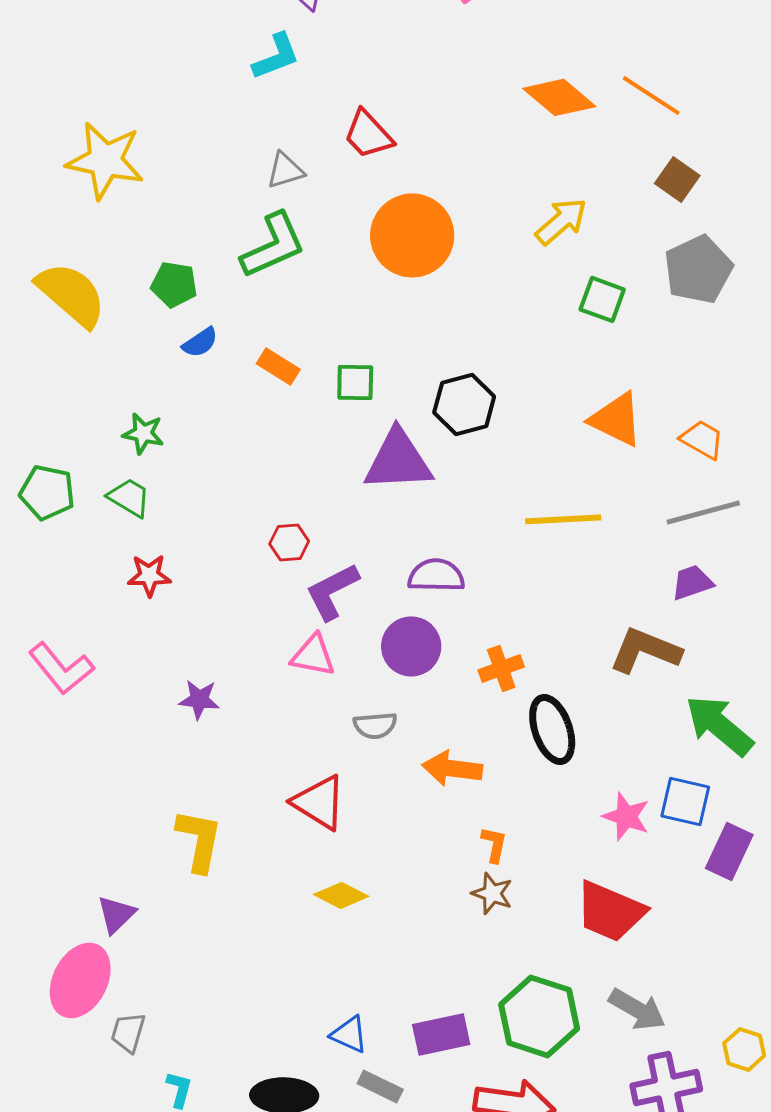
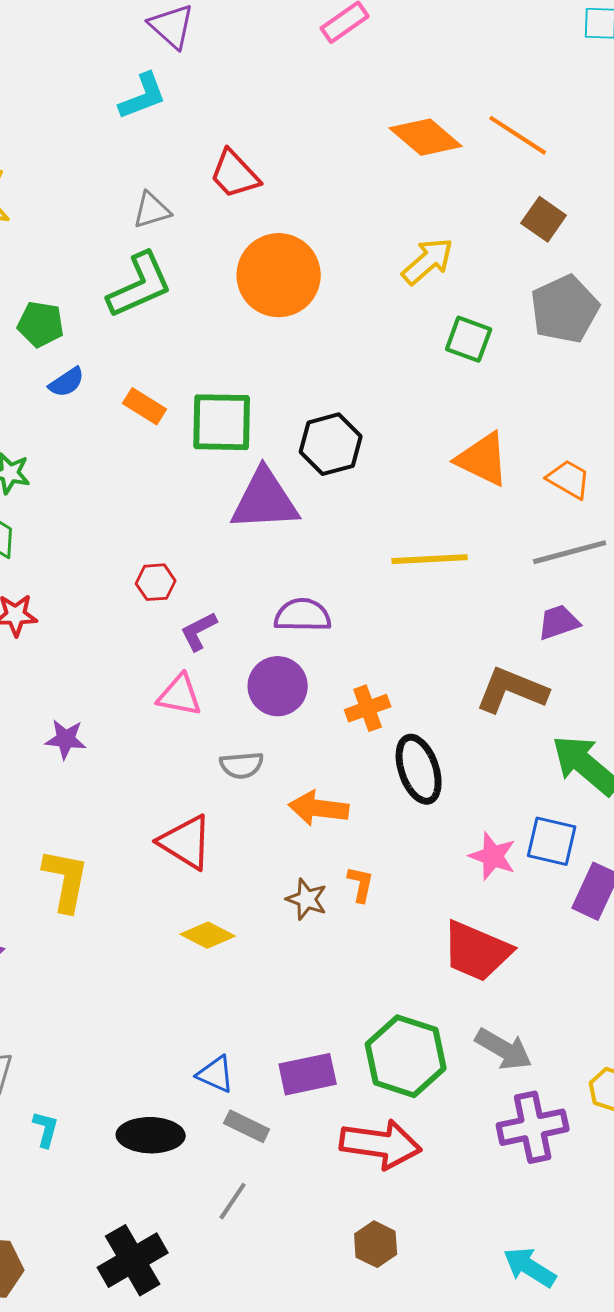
green square: (355, 382) -> (222, 422), size x1.6
purple L-shape: (332, 591) -> (199, 631), size x0.7
brown star: (492, 893) -> (307, 899), moved

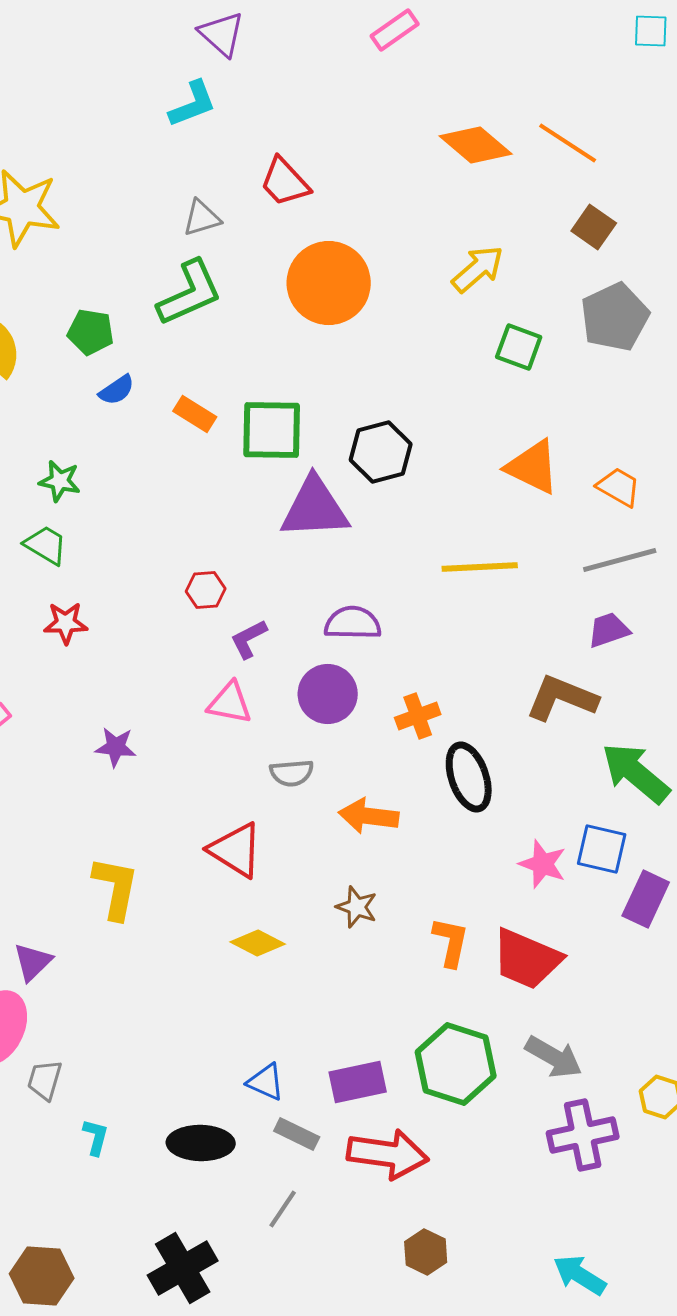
orange L-shape: (361, 884) -> (451, 942), moved, size x1.4
red arrow: (381, 1144) -> (388, 1154), moved

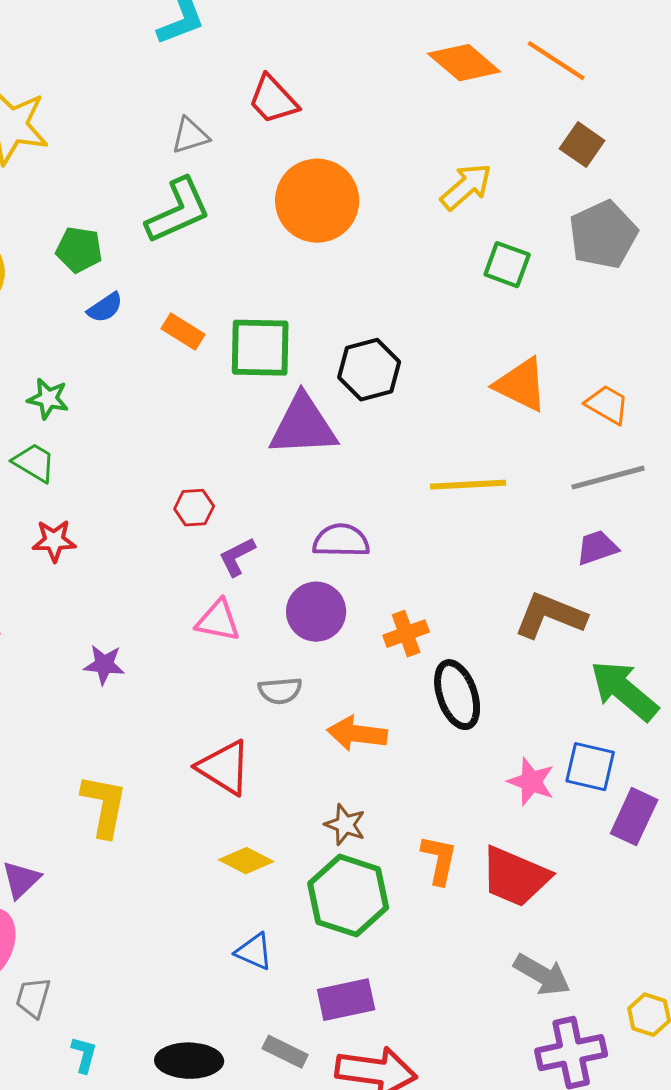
green hexagon: (456, 1064) -> (348, 896), moved
blue triangle: (266, 1082) -> (254, 952), moved

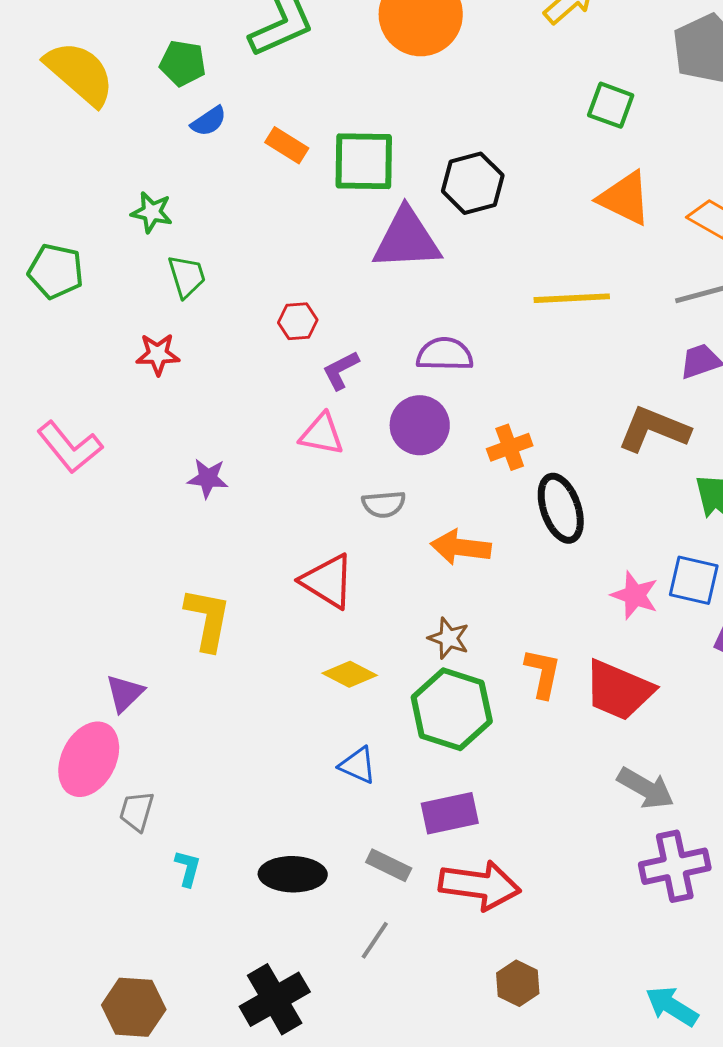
green square: (507, 265) -> (611, 105), moved
green trapezoid: (34, 463) -> (187, 276), moved, turned 42

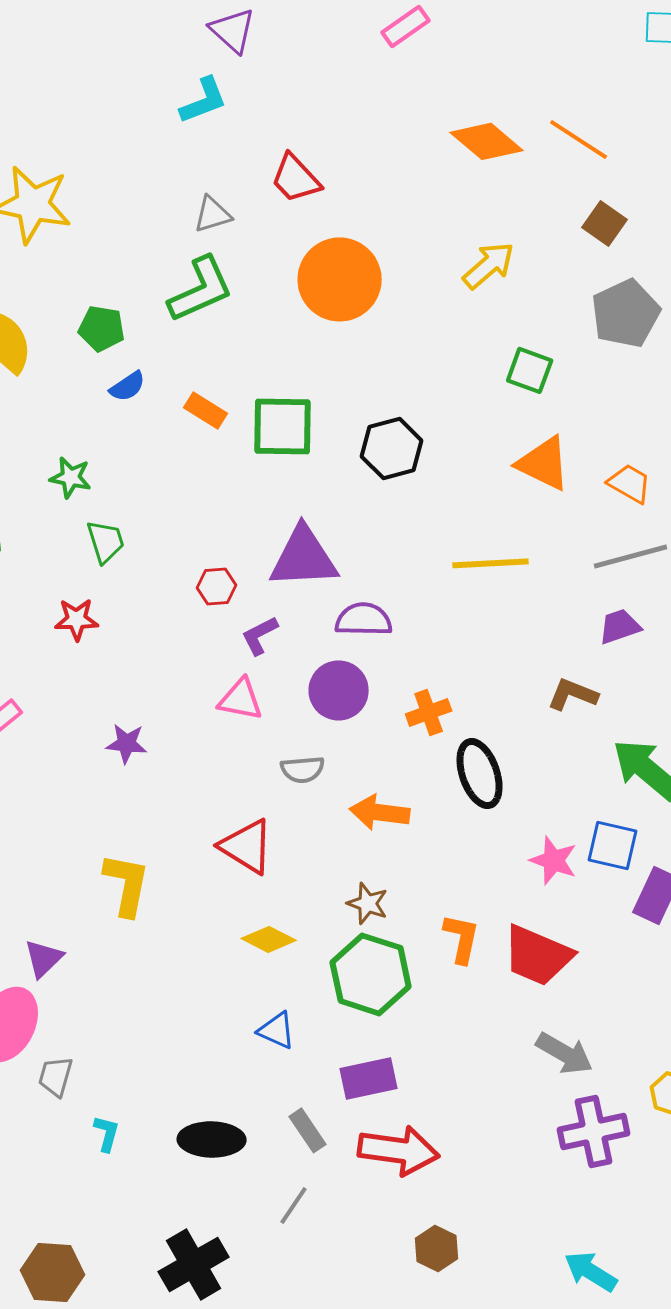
purple triangle: (407, 239) -> (304, 557), moved
brown L-shape: (654, 429) -> (573, 694), size x0.7
gray rectangle: (389, 865) -> (308, 1130), turned 30

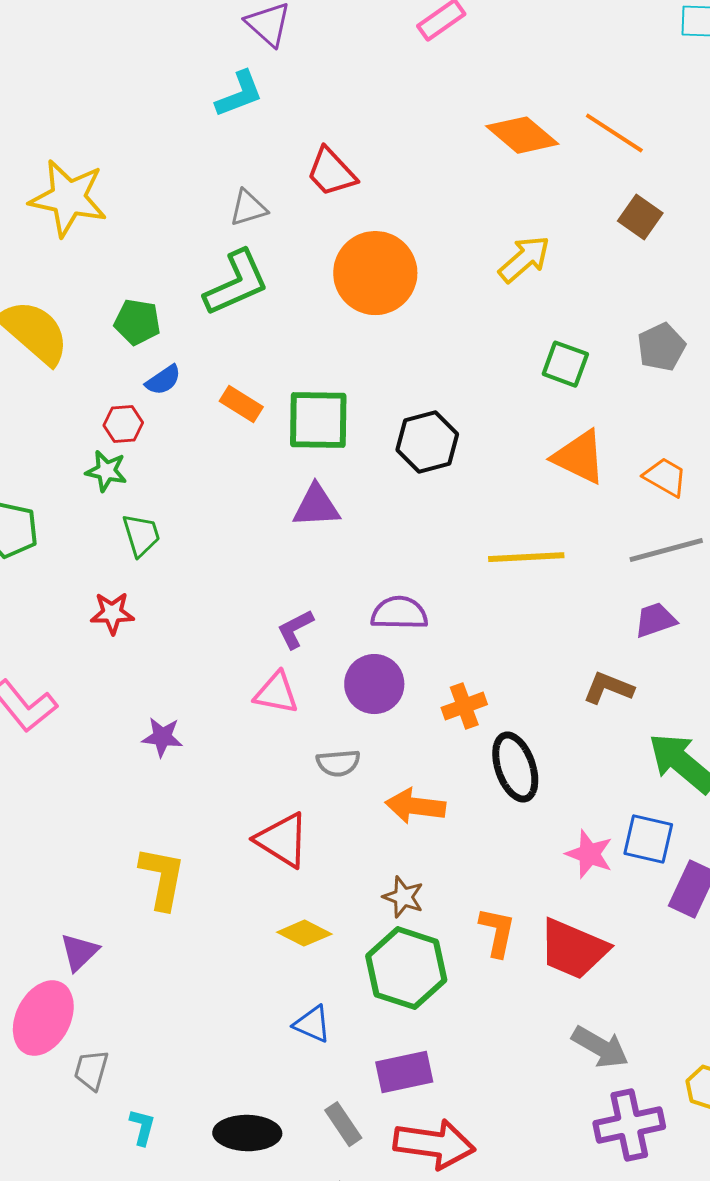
gray pentagon: (626, 313) -> (661, 347), moved, size x0.7
purple triangle: (304, 557) -> (316, 506), moved, size x0.7
red hexagon: (217, 586) -> (123, 424), moved

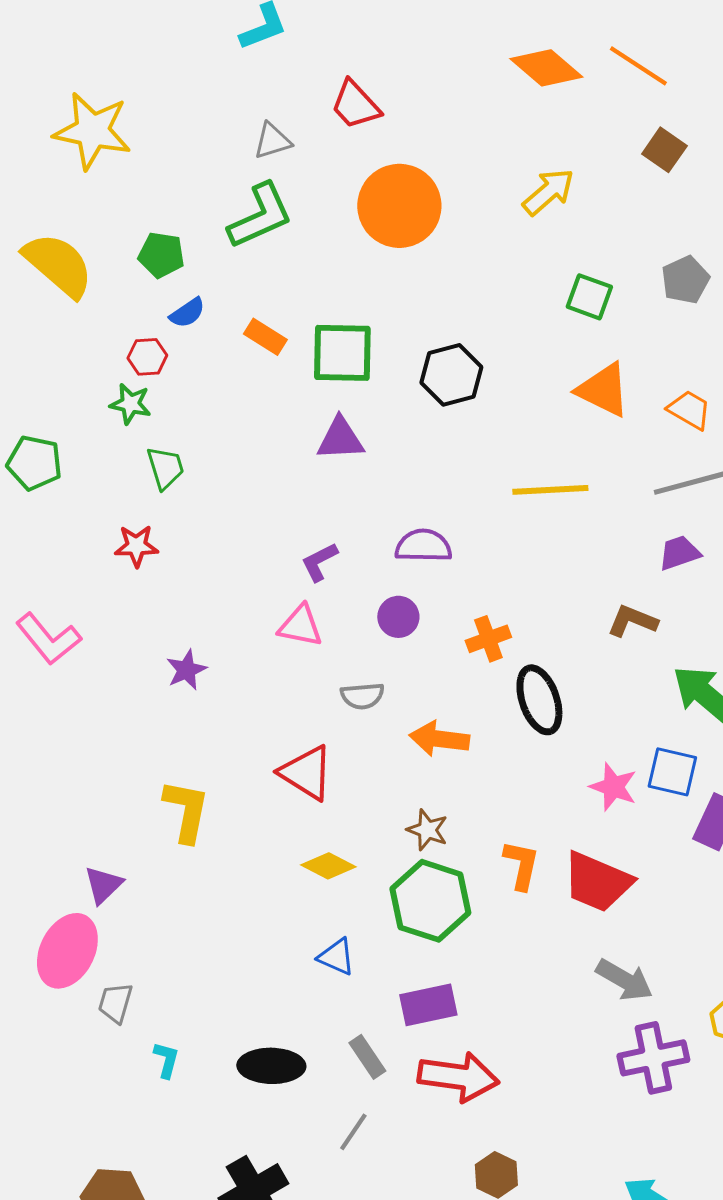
purple circle: (374, 684) -> (398, 617), size x0.7
purple star: (162, 737) -> (186, 670), turned -30

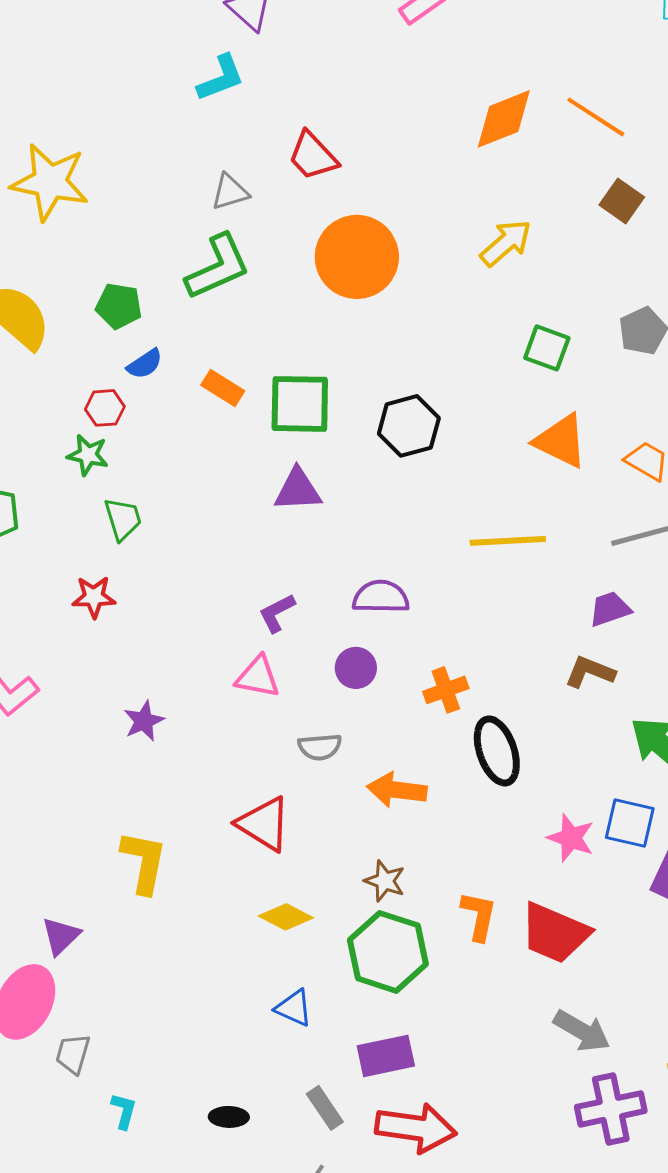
orange diamond: (546, 68) -> (504, 119), turned -62
purple trapezoid: (679, 553) -> (610, 609), moved
black ellipse: (271, 1066) -> (229, 1117), size x0.6

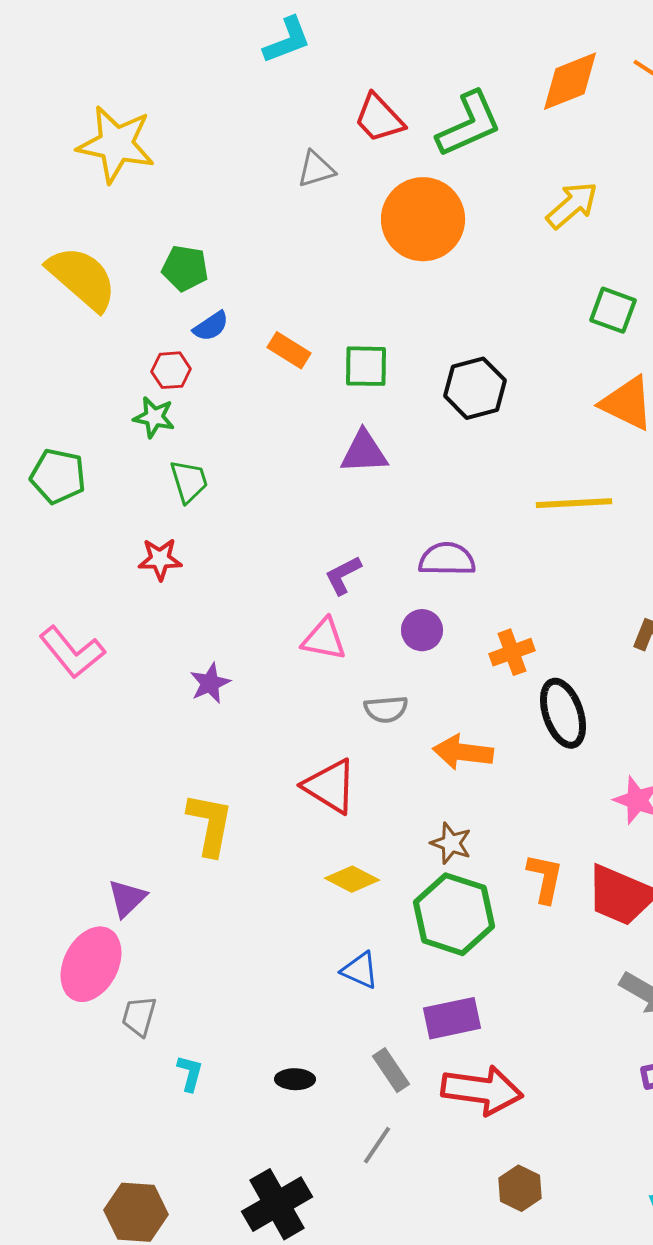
gray triangle: (230, 192) -> (316, 169), moved
green L-shape: (218, 267) -> (469, 124), moved
green square: (300, 404) -> (366, 366), size x0.7

